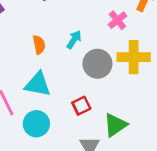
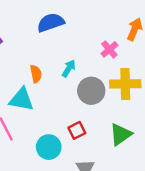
cyan triangle: (38, 84) -> (21, 99), moved
cyan circle: (36, 124) -> (49, 147), moved
green triangle: (115, 125) -> (121, 134), moved

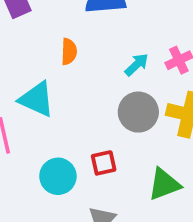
cyan arrow: (69, 68) -> (137, 65), moved
orange semicircle: (36, 74) -> (69, 52), moved

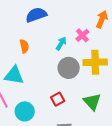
cyan circle: (58, 176) -> (25, 111), moved
green triangle: (164, 184) -> (92, 102), turned -36

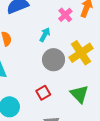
pink cross: (82, 35) -> (65, 15), moved
yellow cross: (95, 62) -> (81, 53), turned -30

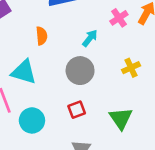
yellow cross: (81, 53) -> (131, 68), size x0.6
gray circle: (54, 60) -> (80, 71), moved

